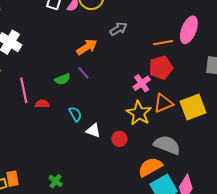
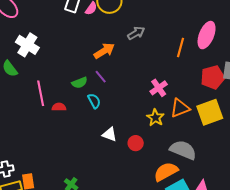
orange line: (163, 43) -> (181, 47), turned -66
red pentagon: (161, 68) -> (213, 77), moved
yellow star: (139, 113) -> (155, 118), size x0.7
cyan semicircle: (75, 114) -> (94, 101), moved

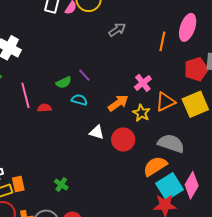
orange arrow: (104, 51) -> (118, 103), moved
cyan semicircle: (94, 101) -> (79, 100), turned -42
red circle: (136, 143) -> (123, 140), size x1.5

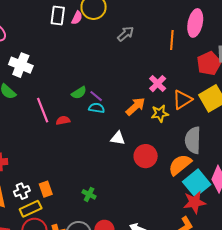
purple line: (84, 75) -> (96, 96), moved
yellow star: (141, 113) -> (160, 113), turned -30
red circle: (123, 140) -> (146, 156), moved
gray semicircle: (171, 143) -> (193, 140), turned -100
orange rectangle: (18, 184) -> (46, 189), moved

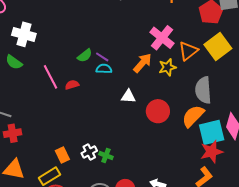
pink cross: (158, 84) -> (162, 38), size x1.4
cyan square: (197, 183) -> (212, 132), turned 32
white cross: (22, 191) -> (89, 152), moved

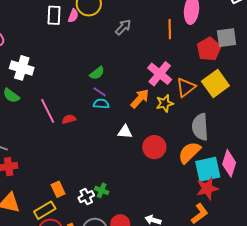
green semicircle: (85, 56) -> (97, 73), moved
white cross: (89, 152) -> (86, 197), moved

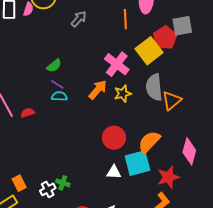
yellow square: (215, 83) -> (149, 51), moved
orange triangle: (186, 87) -> (172, 101), moved
gray semicircle: (200, 127) -> (154, 87), moved
white triangle: (125, 132) -> (114, 172), moved
cyan square: (208, 169) -> (138, 163), moved

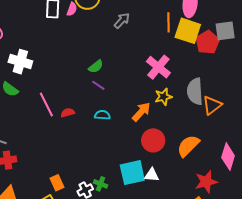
yellow square: (149, 51) -> (188, 31), moved, turned -36
orange arrow: (98, 90) -> (141, 112), moved
cyan semicircle: (59, 96) -> (102, 115), moved
cyan square: (138, 163) -> (132, 173), moved

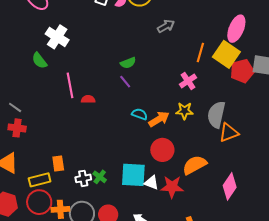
orange line: (168, 22) -> (200, 53), moved
pink cross: (158, 67) -> (188, 81), size x0.7
cyan semicircle: (102, 115) -> (140, 114), moved
red star: (206, 182) -> (172, 187), moved

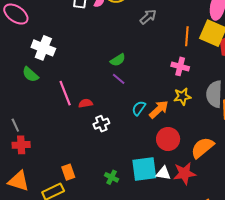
pink cross: (188, 81) -> (180, 66), turned -30
gray line: (15, 107) -> (15, 125), turned 40
cyan semicircle: (140, 114) -> (139, 108), turned -63
white cross: (83, 178) -> (101, 124), moved

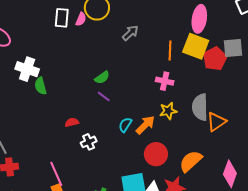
green semicircle: (30, 74) -> (41, 86), moved, turned 36
pink line: (65, 93) -> (56, 174), moved

